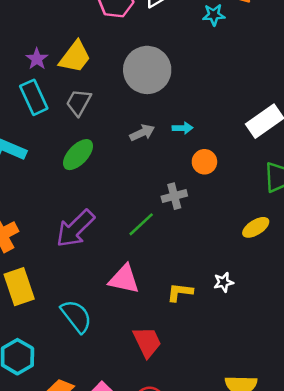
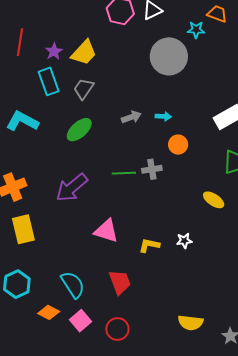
gray circle: (147, 70) -> (169, 56), moved
green line: (141, 224) -> (124, 173), moved, turned 35
yellow ellipse: (256, 227) -> (214, 200), turned 60
cyan semicircle: (76, 316) -> (73, 285), moved

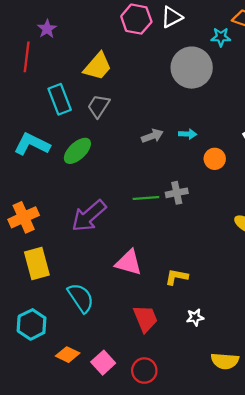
purple star: (54, 51) -> (47, 29), moved
green ellipse: (79, 130) -> (77, 151), moved
orange circle: (178, 145) -> (215, 159), moved
white star: (184, 241) -> (195, 317), moved
cyan semicircle: (73, 285) -> (81, 298), moved

